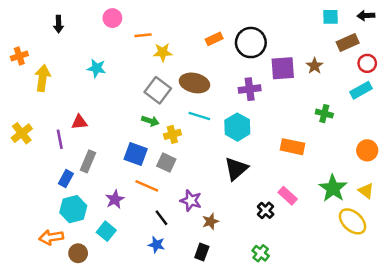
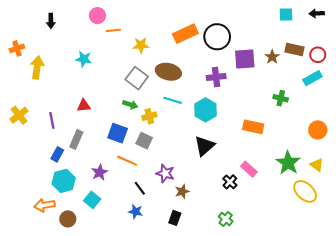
orange line: (143, 35) -> (113, 30), moved
orange rectangle: (214, 39) -> (185, 34), size x1.6
brown rectangle: (348, 43) -> (294, 49), moved, turned 36
red triangle: (79, 122) -> (84, 106), moved

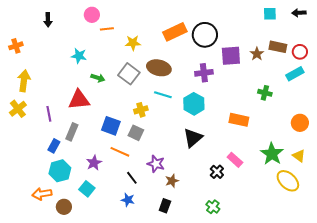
yellow arrow: (37, 67) -> (24, 81), moved
green arrow: (130, 105) -> (98, 78), moved
red triangle: (84, 106) -> (79, 100), size x1.6

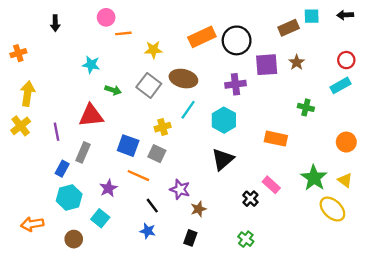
brown rectangle: (278, 47) -> (289, 28), moved, turned -36
cyan line: (163, 95) -> (188, 110), turned -72
orange arrow: (42, 194) -> (32, 224), moved

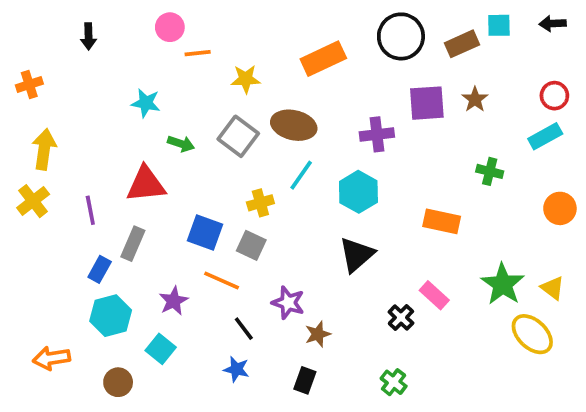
black circle: (237, 40) -> (401, 36), moved
orange circle: (346, 142) -> (560, 208), moved

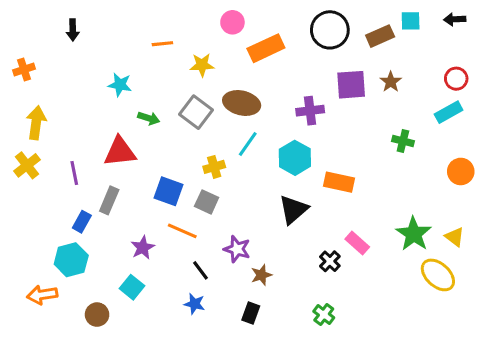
pink circle: (170, 27) -> (232, 22), moved
orange rectangle: (442, 221) -> (339, 182), moved
cyan hexagon: (111, 316) -> (71, 260), moved

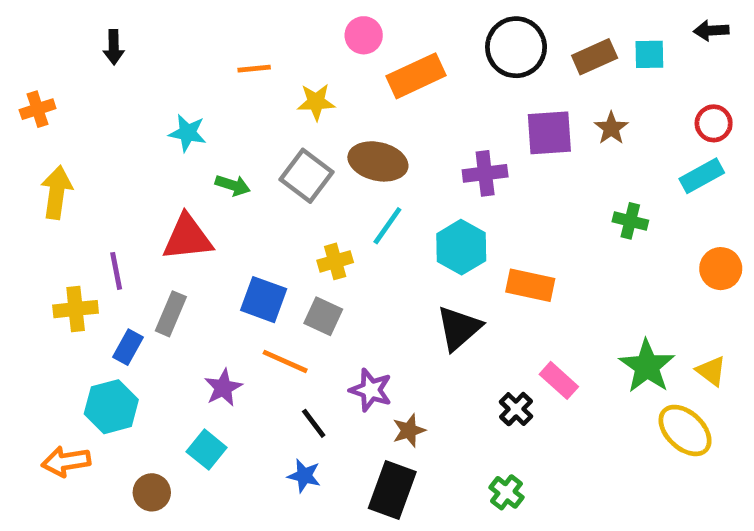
cyan square: (411, 21) -> (649, 54), moved
yellow cross: (27, 165) -> (76, 309), moved, turned 32
black rectangle: (251, 313) -> (392, 490), size x1.6

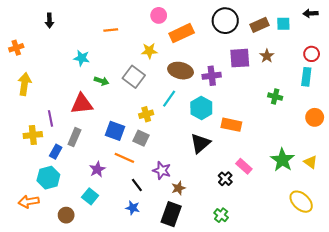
yellow star: (316, 102) -> (149, 51), moved
brown ellipse: (378, 161) -> (181, 71), moved
cyan rectangle: (702, 176) -> (306, 77), turned -54
yellow ellipse: (685, 430) -> (301, 202), moved

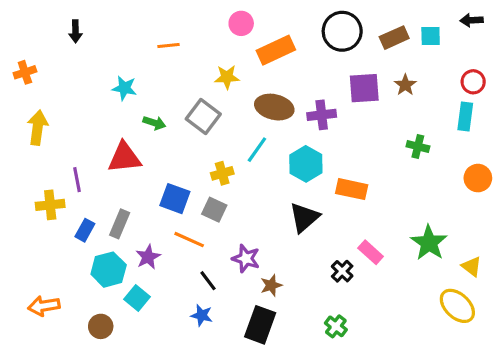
gray rectangle: (74, 137) -> (120, 224), moved
yellow triangle: (311, 162) -> (472, 266), moved
cyan hexagon: (48, 178) -> (109, 270), moved

